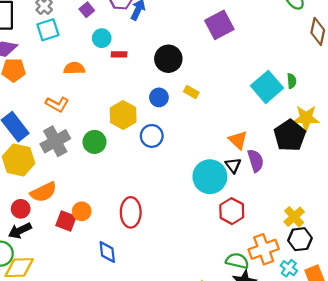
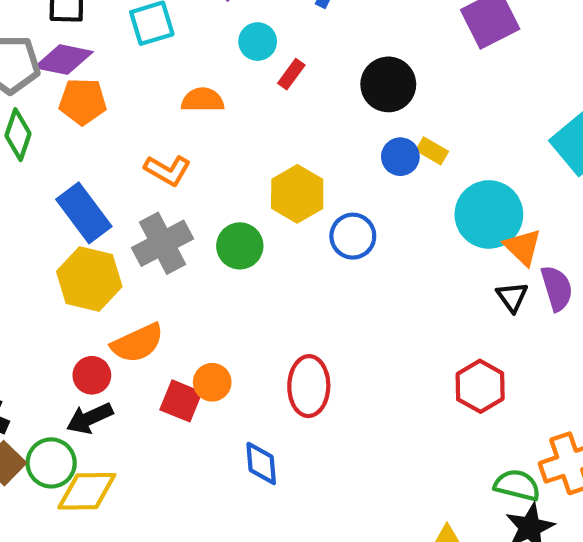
red rectangle: (119, 54) -> (291, 74), turned -56
blue circle: (159, 97) -> (400, 157), moved
cyan circle: (210, 177) -> (489, 214), moved
red hexagon: (232, 211) -> (480, 386), moved

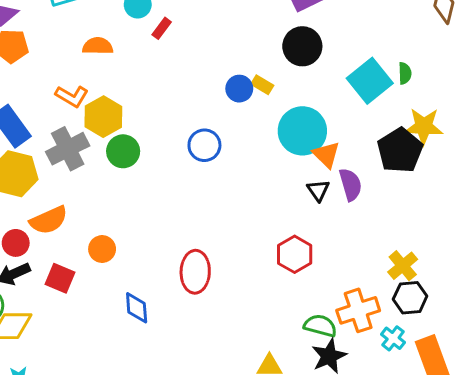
black circle: (388, 84) -> (302, 46), moved
yellow hexagon: (297, 194) -> (103, 117), moved
red ellipse: (309, 386) -> (195, 272), moved
red square: (181, 401) -> (60, 278), moved

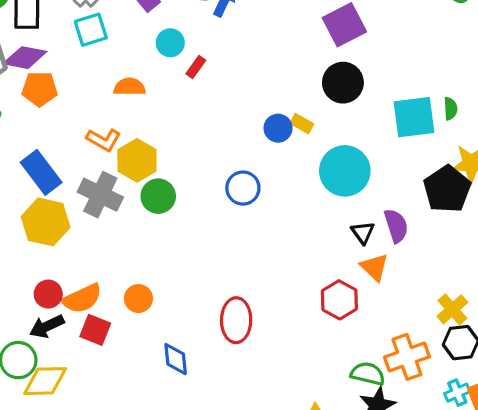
cyan square: (370, 81) -> (414, 117), turned 33
gray cross: (68, 149) -> (100, 195), turned -36
orange triangle: (326, 155) -> (374, 267), moved
orange semicircle: (49, 220) -> (82, 299), moved
cyan cross: (393, 338) -> (457, 393), moved, turned 30

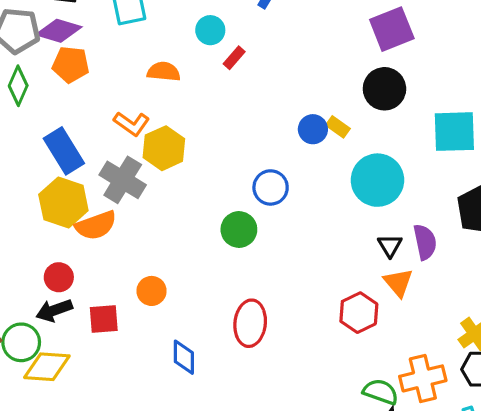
green circle: (158, 196) -> (239, 230), moved
orange semicircle: (82, 299) -> (96, 225), moved
red square: (95, 330) -> (104, 319), turned -32

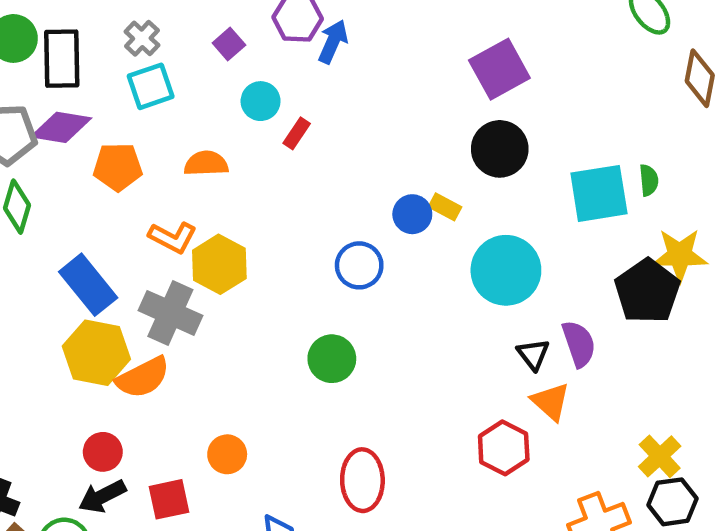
orange pentagon: (71, 65) -> (118, 167), moved
blue circle: (271, 187) -> (359, 265), moved

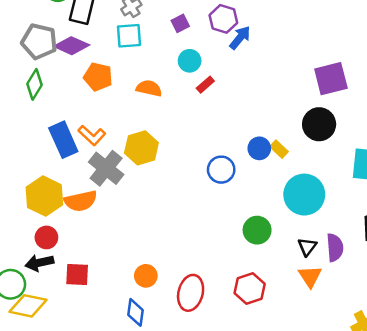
orange L-shape: (173, 237) -> (92, 135), moved
yellow hexagon: (96, 353) -> (44, 196), moved
green circle: (332, 359) -> (257, 230), moved
red hexagon: (504, 448) -> (250, 288), moved
orange circle: (227, 454) -> (146, 276), moved

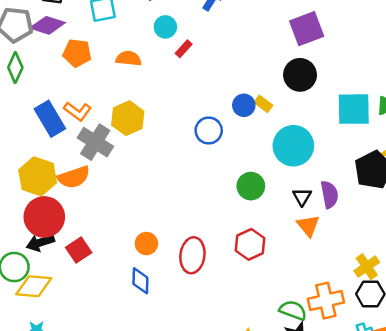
red circle: (46, 237) -> (44, 217), size x1.8
red square: (77, 275) -> (79, 250), turned -30

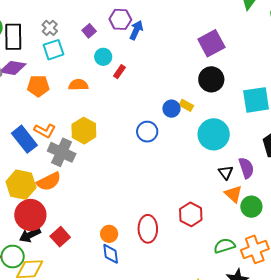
green circle: (251, 186) -> (251, 207), moved
orange circle: (146, 244) -> (109, 234), moved
green semicircle: (293, 310) -> (224, 246), moved, turned -30

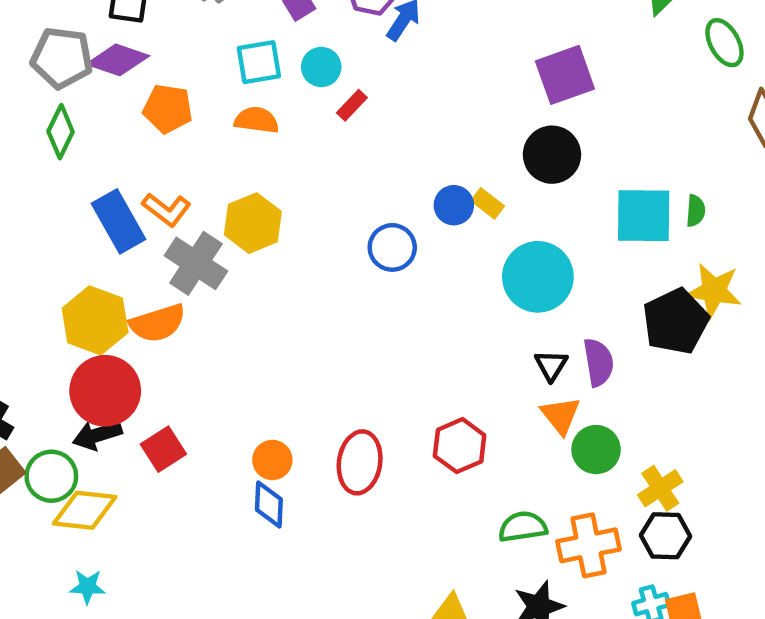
cyan square: (53, 50) -> (259, 62), moved

